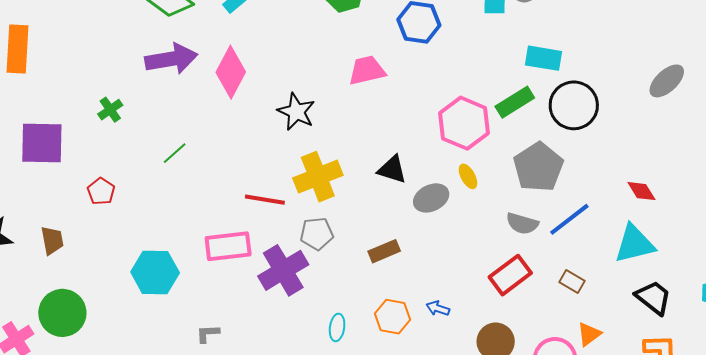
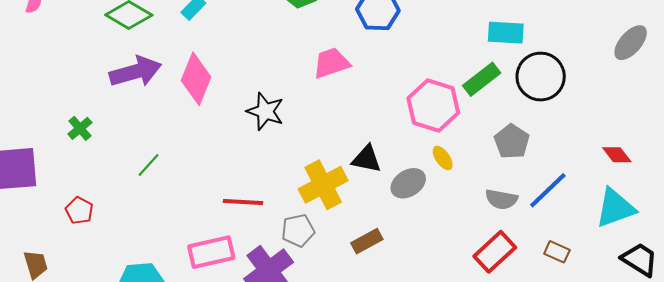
gray pentagon: (538, 167) -> (512, 142), size x0.7
yellow cross: (318, 177) -> (323, 185), moved

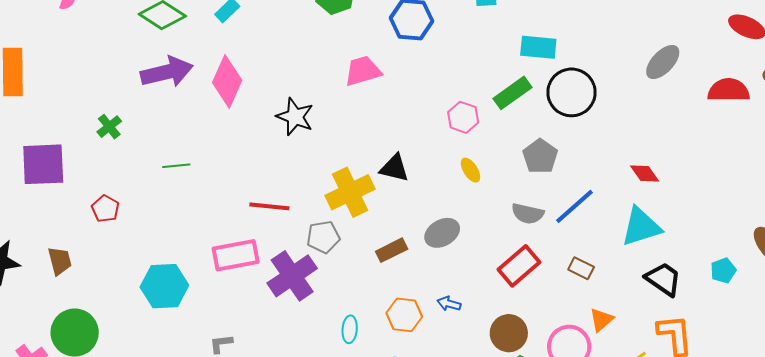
pink hexagon: (433, 105) -> (463, 117), size x0.6
green line: (148, 165) -> (176, 166), turned 40
gray ellipse: (408, 183) -> (442, 233), moved

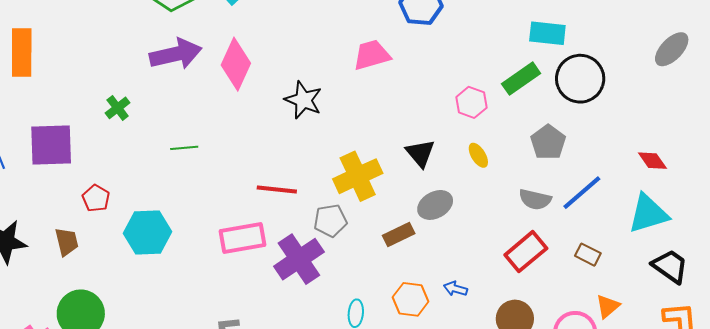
black triangle: (394, 168) -> (420, 153), moved, turned 36
red pentagon: (105, 209) -> (96, 198), moved
gray ellipse: (442, 233) -> (435, 205), moved
cyan hexagon: (164, 286) -> (147, 232), moved

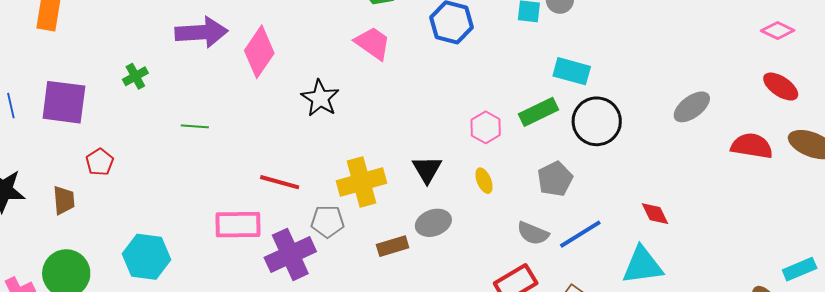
pink trapezoid: (372, 55) -> (373, 43), moved, turned 42
cyan hexagon: (147, 232) -> (146, 257), moved

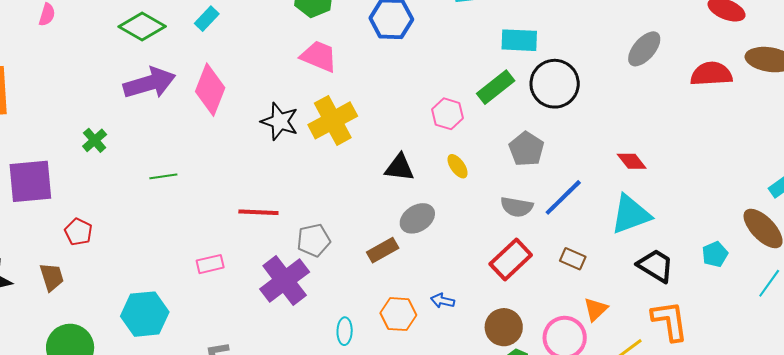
black triangle: (427, 169) -> (399, 168), turned -40
yellow cross: (362, 182) -> (333, 120), moved
pink rectangle: (238, 225) -> (210, 264), moved, size x0.6

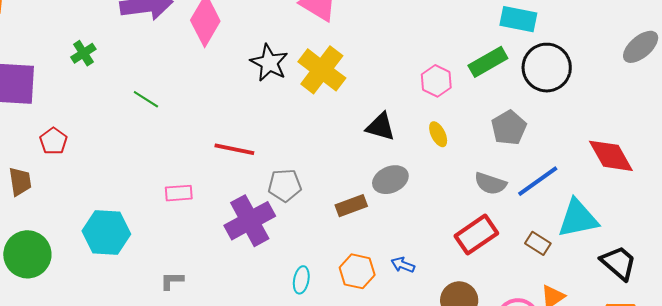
yellow cross: (333, 120) -> (322, 70), turned -33
red diamond: (632, 161) -> (611, 156), size x1.6
green line: (163, 176) -> (146, 99), turned 32
cyan triangle: (631, 214) -> (578, 218), moved

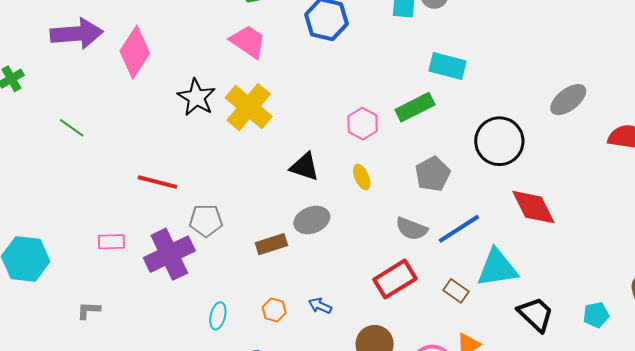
black circle: (547, 68) -> (499, 141), moved
pink rectangle: (179, 193) -> (111, 242), moved
orange hexagon: (357, 271) -> (274, 310), size x0.7

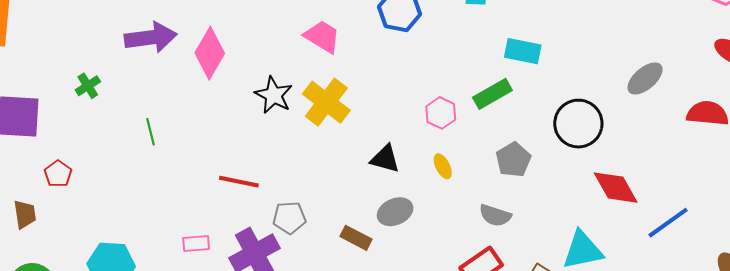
green line: (72, 128) -> (150, 132), turned 44
blue line: (459, 229) -> (668, 223), moved
brown rectangle: (271, 244) -> (356, 238), turned 48

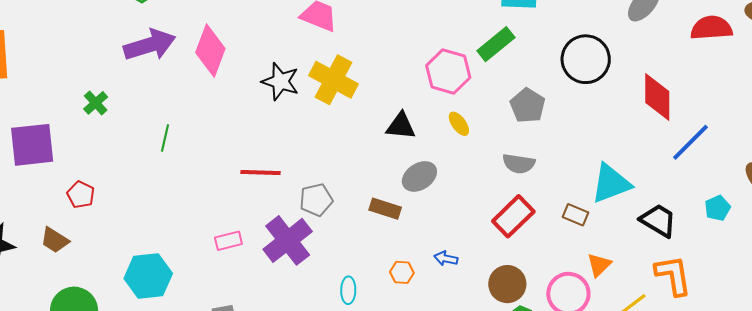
pink hexagon: (441, 113) -> (448, 71), size x1.4
green line: (150, 132) -> (165, 138), turned 36
red diamond: (616, 188) -> (657, 97), moved, turned 39
brown trapezoid: (25, 214) -> (55, 240), turned 140

